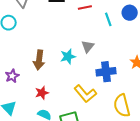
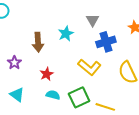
gray triangle: (88, 46) -> (93, 20), moved

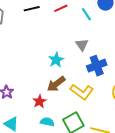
brown arrow: (38, 42) -> (56, 84), moved, turned 60

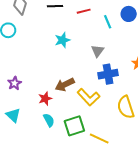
cyan star: (56, 60) -> (62, 40), moved
cyan semicircle: (47, 122) -> (49, 120), turned 40

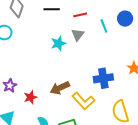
gray triangle: (97, 51) -> (78, 35), moved
red star: (45, 99) -> (30, 97), moved

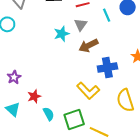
brown arrow: (60, 88) -> (89, 46), moved
red star: (30, 97) -> (34, 96), moved

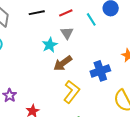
brown arrow: (89, 46) -> (63, 63), moved
yellow L-shape: (88, 91) -> (71, 92), moved, turned -90

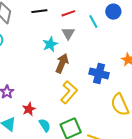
brown arrow: (63, 63) -> (62, 63), turned 144
blue cross: (100, 71) -> (99, 73), turned 30

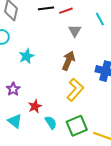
red line: (68, 13) -> (66, 11), moved
cyan star: (50, 44) -> (26, 56), moved

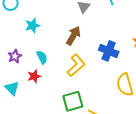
cyan semicircle: (51, 122) -> (42, 57), moved

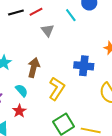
brown arrow: (73, 36) -> (34, 68), moved

